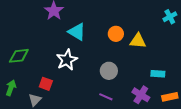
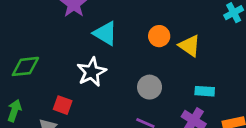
yellow triangle: (138, 41) -> (189, 46), turned 30
cyan rectangle: (158, 74) -> (205, 91), moved

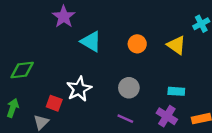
yellow triangle: (189, 46) -> (176, 45), moved
white star: (92, 72) -> (79, 89), moved

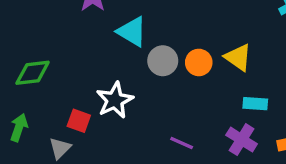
orange circle: (137, 44) -> (199, 62), moved
yellow triangle: (176, 45) -> (238, 57), moved
gray circle: (129, 88) -> (163, 61), moved

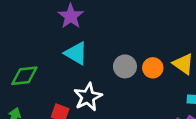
cyan triangle: (132, 32) -> (76, 53), moved

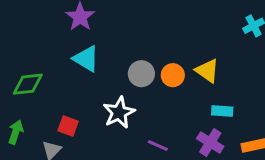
white star: (88, 97) -> (119, 113), moved

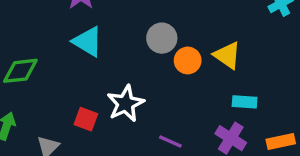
gray circle: (141, 74) -> (162, 38), moved
red square: (68, 126) -> (86, 119), moved

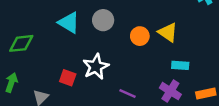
gray circle: (162, 38) -> (103, 20), moved

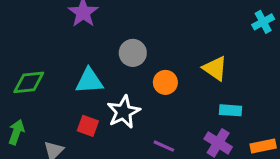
cyan triangle: (69, 23) -> (89, 81), moved, turned -35
orange circle: (140, 36) -> (165, 82), moved

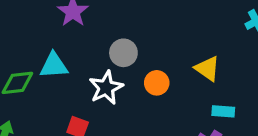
cyan triangle: (89, 81) -> (54, 65), moved
white star: (123, 112) -> (106, 88), moved

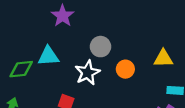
yellow triangle: (207, 69) -> (163, 58), turned -36

